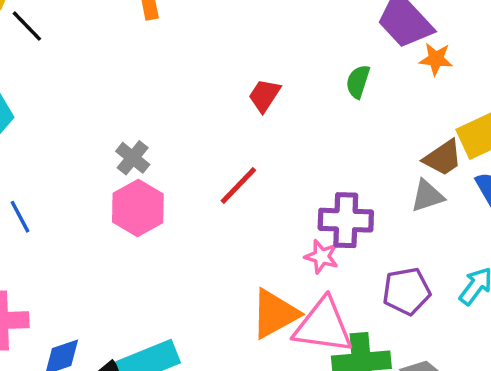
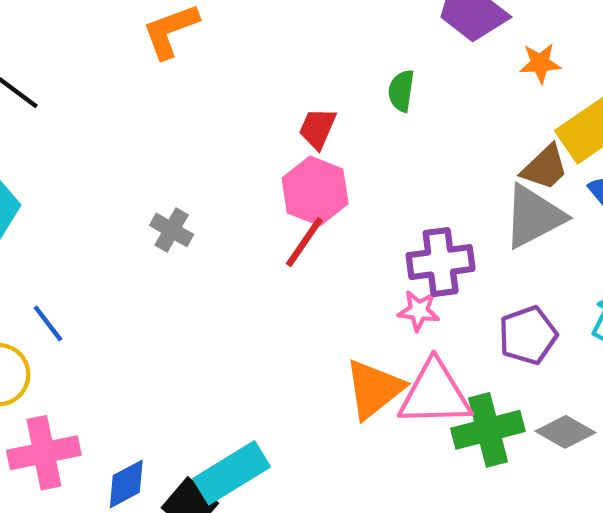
orange star: (436, 59) -> (540, 63), moved
green semicircle: (358, 82) -> (401, 91), moved
gray triangle: (427, 196) -> (534, 216), size x1.6
pink hexagon: (138, 208) -> (315, 191), moved

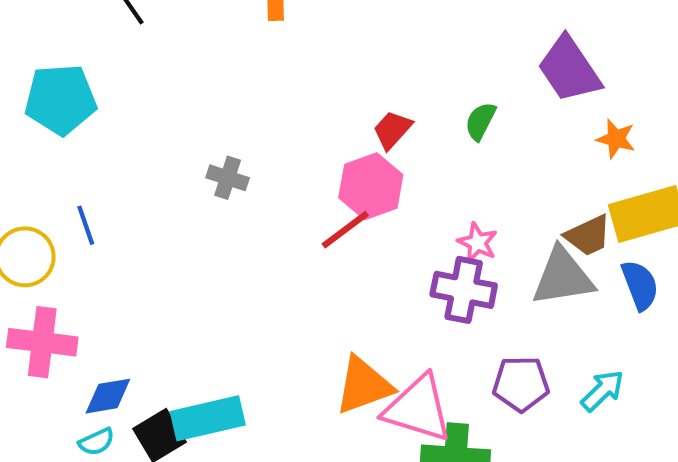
gray cross: (172, 230) -> (228, 178), turned -30
pink star: (419, 311) -> (477, 243), moved

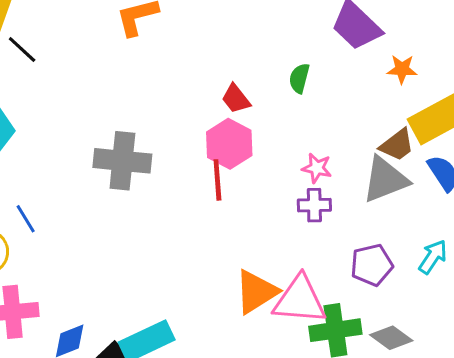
red trapezoid: (392, 130) -> (236, 99), turned -68
gray cross: (228, 178) -> (122, 161), size x1.8
red line: (345, 230) -> (217, 180), turned -45
purple cross: (464, 290) -> (314, 205), size x0.7

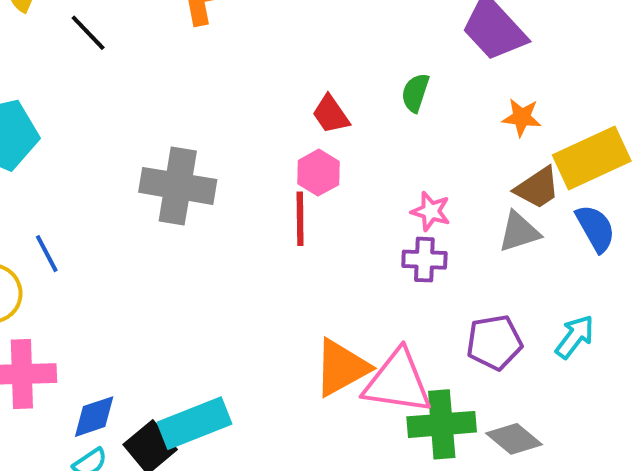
black line: (22, 50) -> (88, 33), moved
orange star: (402, 69) -> (522, 117), moved
pink hexagon: (229, 144) -> (318, 173), size x0.7
gray triangle: (385, 180) -> (519, 232), size x0.7

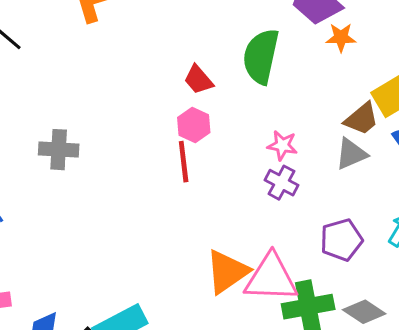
green semicircle: (415, 93) -> (261, 56), size x1.8
orange star: (522, 117) -> (341, 37), moved
gray cross: (178, 186) -> (59, 150), moved, size x0.7
purple cross: (424, 260) -> (281, 183), turned 32

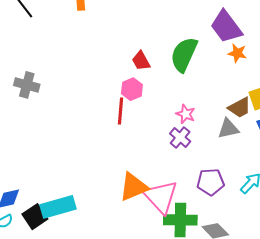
gray cross: (59, 150) -> (27, 85), moved
pink triangle: (271, 278) -> (161, 197), turned 33

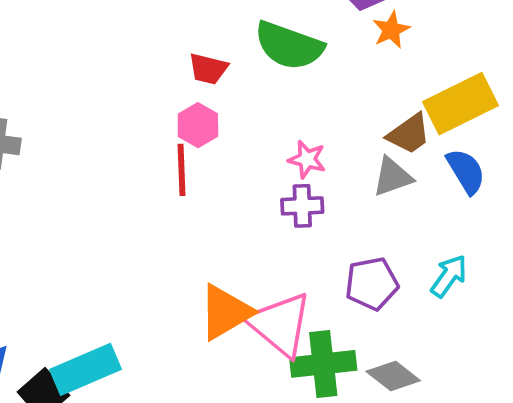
orange star: (237, 53) -> (391, 30), turned -30
green semicircle: (184, 54) -> (289, 46), turned -87
red trapezoid: (141, 61) -> (208, 69), turned -40
purple cross: (180, 138) -> (302, 206), turned -35

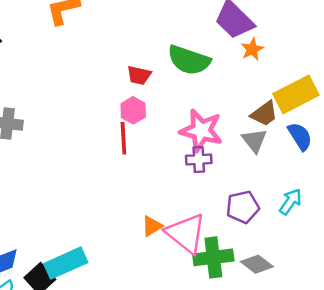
pink star: (307, 159) -> (201, 131), size x1.8
gray triangle: (392, 177) -> (254, 140), turned -48
orange triangle: (225, 312) -> (152, 226), size x0.6

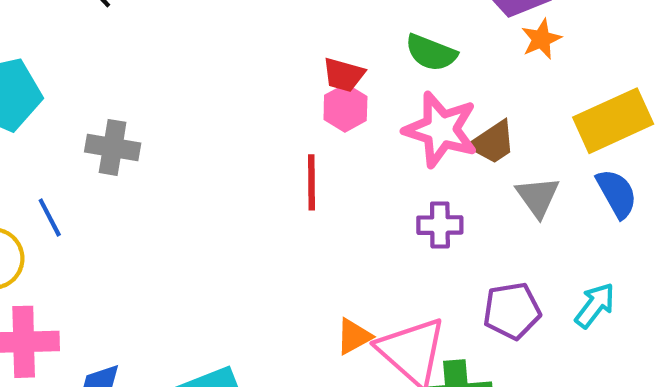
green semicircle: (189, 60) -> (431, 53), size x0.7
pink hexagon: (133, 110) -> (345, 108), moved
brown trapezoid: (264, 114) -> (493, 142), moved
pink star: (201, 131) -> (441, 130), moved

